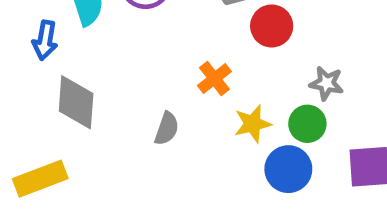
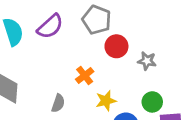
gray star: (327, 83) -> (147, 61), moved
green circle: (307, 124) -> (152, 102), moved

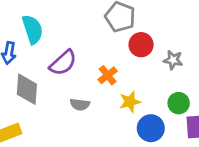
purple semicircle: (50, 26) -> (63, 63), moved
gray semicircle: (58, 103) -> (80, 105), turned 78

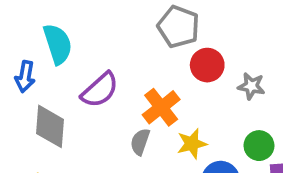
orange cross: (108, 75) -> (161, 107), size x1.4
gray semicircle: (80, 105) -> (140, 142), moved, turned 102

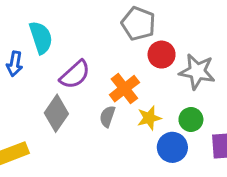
gray star: (251, 86) -> (197, 72), size x1.6
gray diamond: (50, 126) -> (56, 113), moved, turned 30
green circle: (259, 146) -> (191, 119), moved

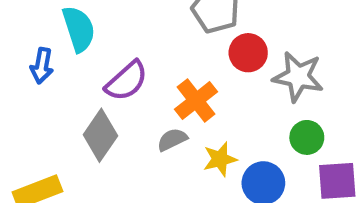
gray semicircle: (107, 116) -> (172, 140), turned 45
yellow star: (149, 118) -> (220, 159), moved
green circle: (191, 119) -> (307, 137), moved

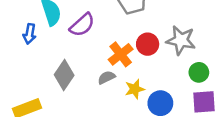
red circle: (248, 53) -> (148, 44), moved
purple semicircle: (127, 81) -> (82, 25), moved
green circle: (307, 137) -> (199, 72), moved

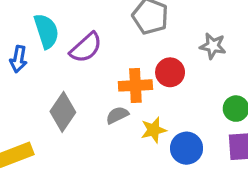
gray star: (181, 40) -> (213, 46), moved, size x0.7
orange cross: (121, 54) -> (135, 85), turned 35

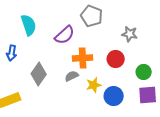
purple semicircle: (86, 48) -> (65, 35), moved
blue arrow: (18, 59) -> (12, 53), moved
red circle: (170, 72) -> (116, 59), moved

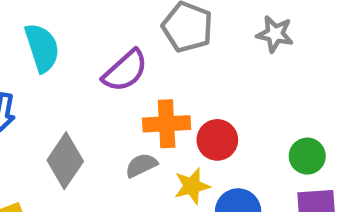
gray star: (130, 34) -> (275, 34), moved
red circle: (116, 59) -> (217, 140), moved

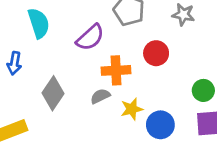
red circle: (217, 140) -> (156, 53), moved

